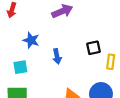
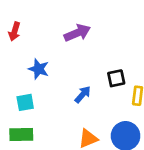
blue arrow: (57, 56) -> (83, 94), moved, turned -128

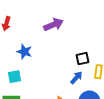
blue arrow: (83, 94) -> (76, 78), moved

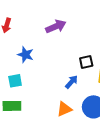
blue arrow: (76, 78) -> (72, 82), moved

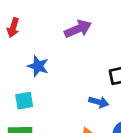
blue arrow: (72, 82) -> (99, 102), turned 64

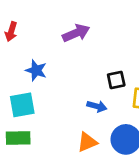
cyan square: (24, 101) -> (22, 105), size x1.4

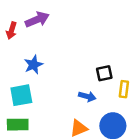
purple arrow: (76, 33) -> (37, 20), moved
blue star: (36, 70) -> (34, 65), turned 30

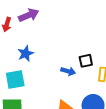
blue arrow: (87, 96) -> (68, 71), moved

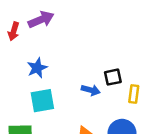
cyan square: (15, 80) -> (42, 101), moved

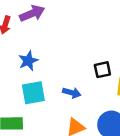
blue arrow: (91, 90) -> (72, 93), moved

